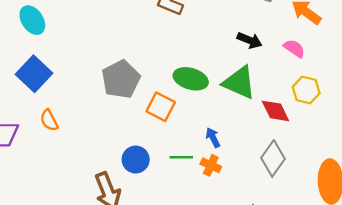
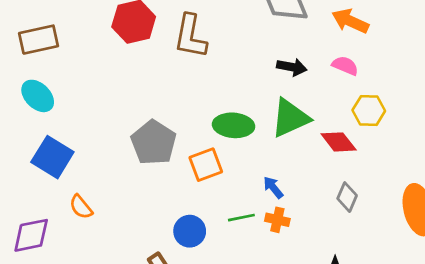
green triangle: (239, 83) -> (290, 118), turned -36
orange square: (161, 107) -> (206, 165), turned -36
gray diamond: (273, 158) -> (347, 197), size x0.7

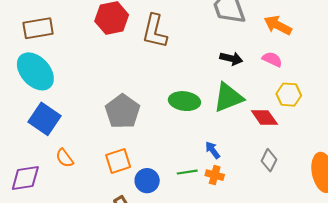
cyan ellipse: (38, 96) -> (35, 71), size x1.5
orange square: (206, 165) -> (118, 161), moved

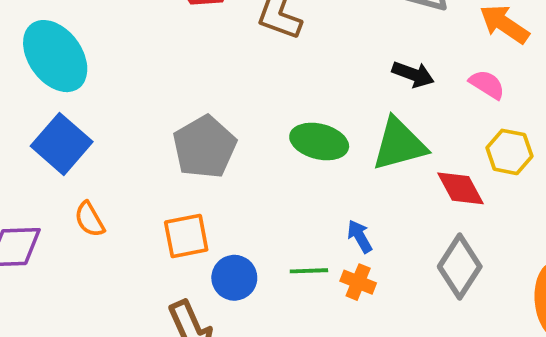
gray diamond: (269, 160) -> (460, 267), size x1.5

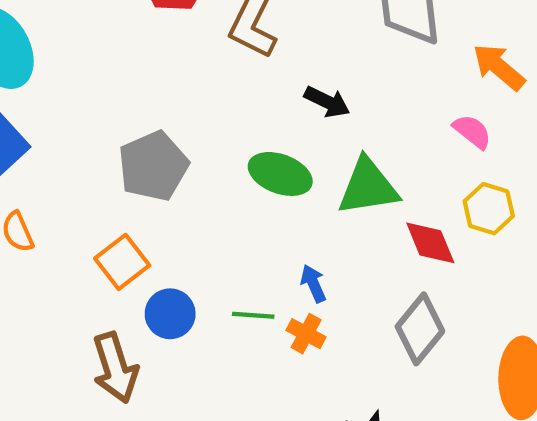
black arrow: (413, 74) -> (327, 102), moved
orange square: (186, 236) -> (122, 262), turned -33

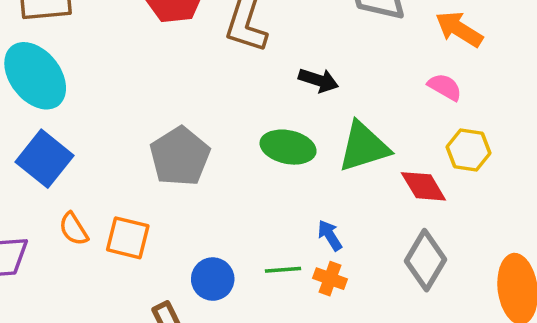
orange square: (122, 262) -> (128, 238), moved, turned -30

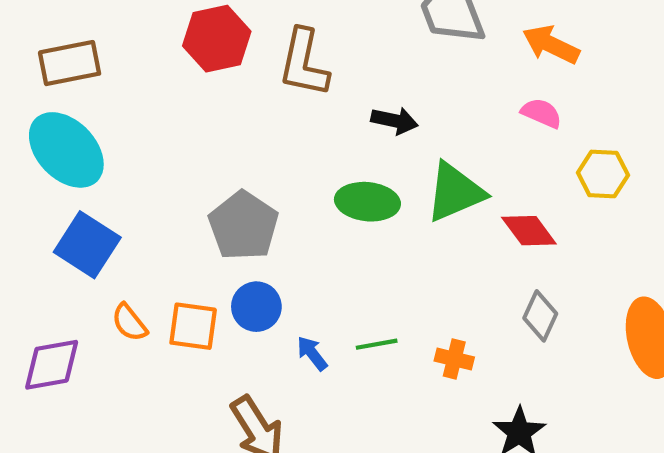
yellow hexagon: (468, 150) -> (603, 174), moved
blue arrow: (330, 235) -> (312, 353), moved
gray diamond: (426, 260) -> (540, 316), size x0.7
blue circle: (213, 279) -> (256, 307), moved
orange cross: (330, 279) -> (454, 359), moved

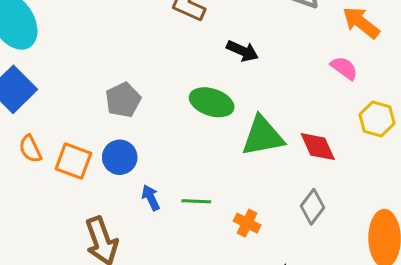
green triangle: (455, 192) -> (263, 136), moved
gray pentagon: (243, 226) -> (123, 100), size x0.7

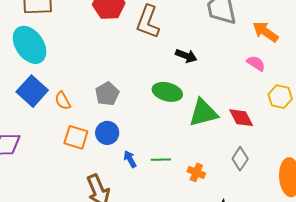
orange semicircle: (30, 149) -> (63, 101), moved

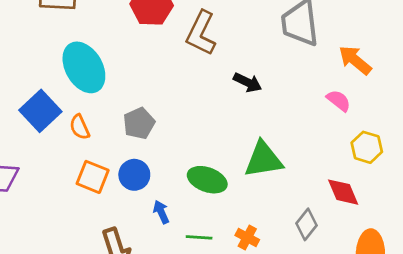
cyan ellipse: (30, 45) -> (84, 67), moved
green ellipse: (167, 92) -> (207, 180), moved
red diamond: (241, 118) -> (343, 192), moved
green line: (161, 160) -> (199, 237), moved

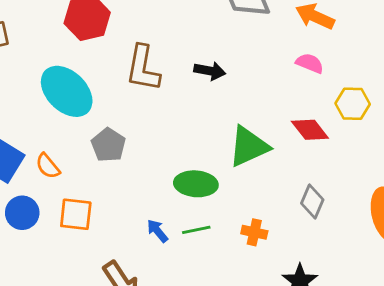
brown L-shape: (201, 33) -> (143, 68), moved
cyan ellipse: (84, 67) -> (67, 91), moved
blue circle: (134, 175) -> (22, 213), moved
red diamond: (343, 192) -> (310, 130), moved
green line: (199, 237) -> (196, 230), moved

